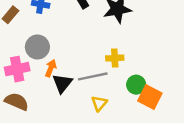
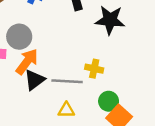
orange arrow: (51, 68) -> (27, 62), size x1.5
yellow triangle: (99, 103) -> (66, 110), turned 35

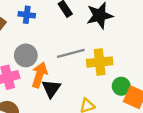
yellow cross: (94, 69) -> (100, 62), size x1.5
gray line: (67, 81) -> (71, 53), moved

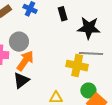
gray line: (71, 53) -> (91, 53), moved
black triangle: (51, 89) -> (21, 80), moved

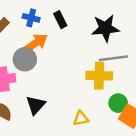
black rectangle: (63, 14) -> (60, 20), moved
orange arrow: (25, 61) -> (35, 43), moved, turned 30

